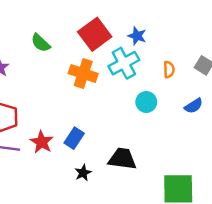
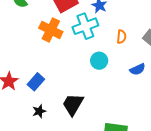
black trapezoid: (122, 159) -> (73, 104), turned -75

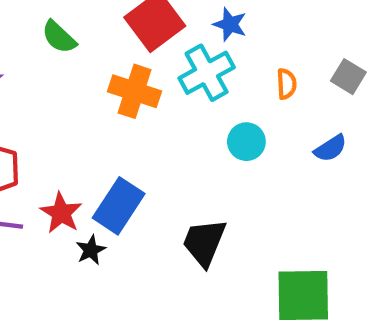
blue rectangle: (36, 82) -> (119, 206), size x1.4
black star: (39, 111) -> (91, 250), moved

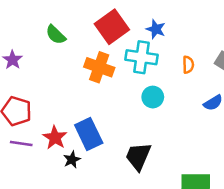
cyan cross: (207, 73) -> (142, 57), turned 36
cyan circle: (246, 142) -> (153, 97), moved
blue rectangle: (119, 206) -> (89, 134), turned -60

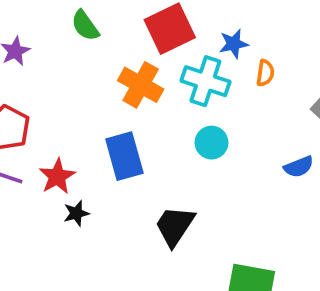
blue star: (156, 29) -> (234, 44), turned 30
orange semicircle: (188, 65) -> (265, 73), moved
blue rectangle: (89, 134) -> (124, 156), moved

